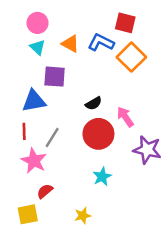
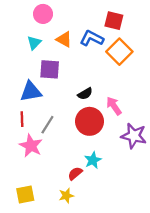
pink circle: (38, 23) -> (43, 14), moved
cyan triangle: (38, 47) -> (34, 43), turned 32
red semicircle: (45, 191) -> (75, 173), moved
yellow star: (83, 216) -> (66, 196), moved

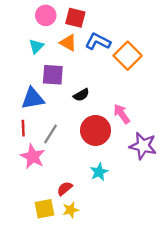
red square: (114, 21) -> (75, 18), moved
black semicircle: (85, 94) -> (81, 95), moved
red semicircle: (75, 173) -> (65, 189), moved
yellow square: (25, 194) -> (45, 209), moved

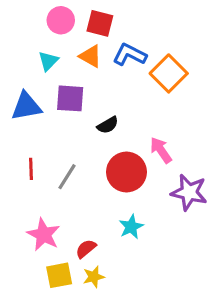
blue triangle: (33, 98) -> (26, 106), moved
pink star: (33, 157) -> (44, 235), moved

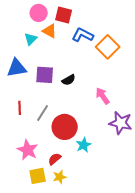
orange triangle: (90, 56) -> (50, 31), moved
purple square: (70, 98) -> (45, 75), moved
red circle: (126, 172) -> (65, 127), moved

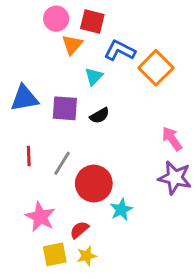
orange triangle: (50, 31) -> (72, 45), turned 42
cyan triangle: (31, 39) -> (94, 76), moved
pink arrow: (103, 96) -> (172, 139), moved

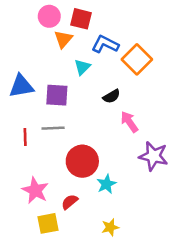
black semicircle: (100, 116) -> (112, 96), moved
pink arrow: (172, 139) -> (129, 122), moved
gray line: (62, 163) -> (53, 128), moved, turned 55
yellow star: (87, 256) -> (110, 227), moved

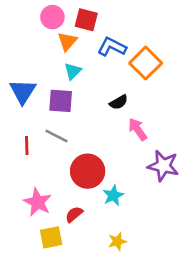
cyan triangle: (82, 67) -> (73, 71), moved
blue triangle: (21, 86) -> (23, 91), turned -48
gray line: (53, 128) -> (56, 136), turned 30

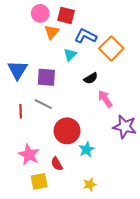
cyan triangle: (73, 71) -> (70, 55), moved
red semicircle: (74, 214) -> (57, 164), turned -80

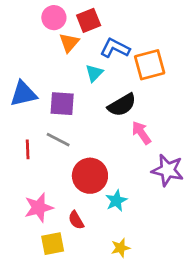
red square: (66, 15) -> (89, 20), turned -36
orange square: (111, 48) -> (150, 65), turned 30
blue triangle: (18, 70) -> (23, 94), turned 45
black semicircle: (91, 78) -> (122, 105), size x1.5
pink star: (29, 155) -> (39, 208), turned 30

